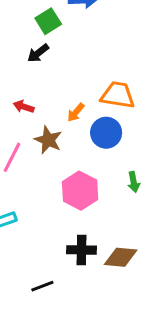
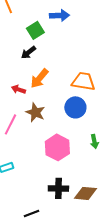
orange arrow: (76, 112) -> (39, 78), moved, size x1.5

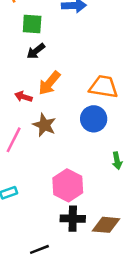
green square: (35, 30) -> (32, 24), moved, turned 36
pink hexagon: (57, 147) -> (68, 185), moved

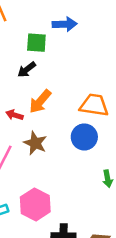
green square: (32, 24) -> (36, 43), moved
pink hexagon: (68, 185) -> (35, 204), moved

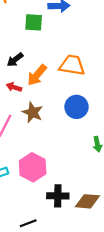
black arrow: (27, 70) -> (15, 60), moved
orange trapezoid: (94, 105) -> (72, 65), moved

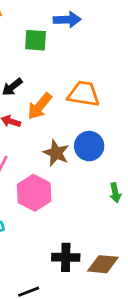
brown star: (33, 112) -> (56, 153), moved
pink hexagon: (33, 167) -> (34, 193), moved

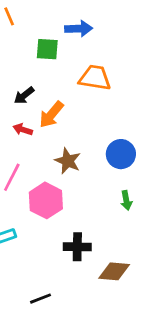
orange trapezoid: (84, 94) -> (95, 78), moved
blue circle: (89, 146) -> (121, 154), moved
black cross: (66, 257) -> (77, 247), moved

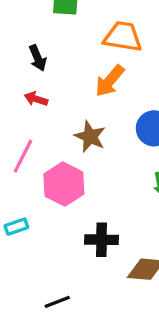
black arrow: (24, 95) -> (38, 58), turned -75
orange arrow: (51, 115) -> (110, 81), moved

